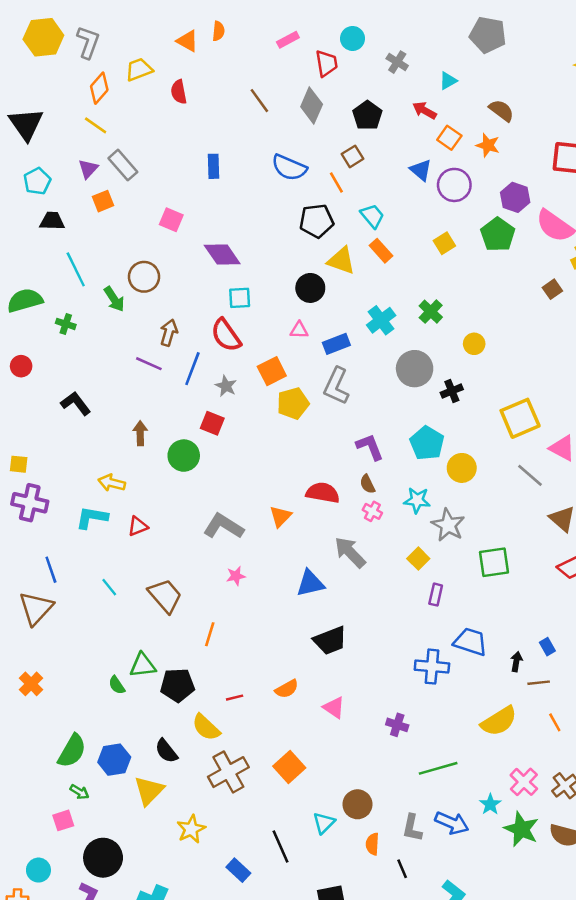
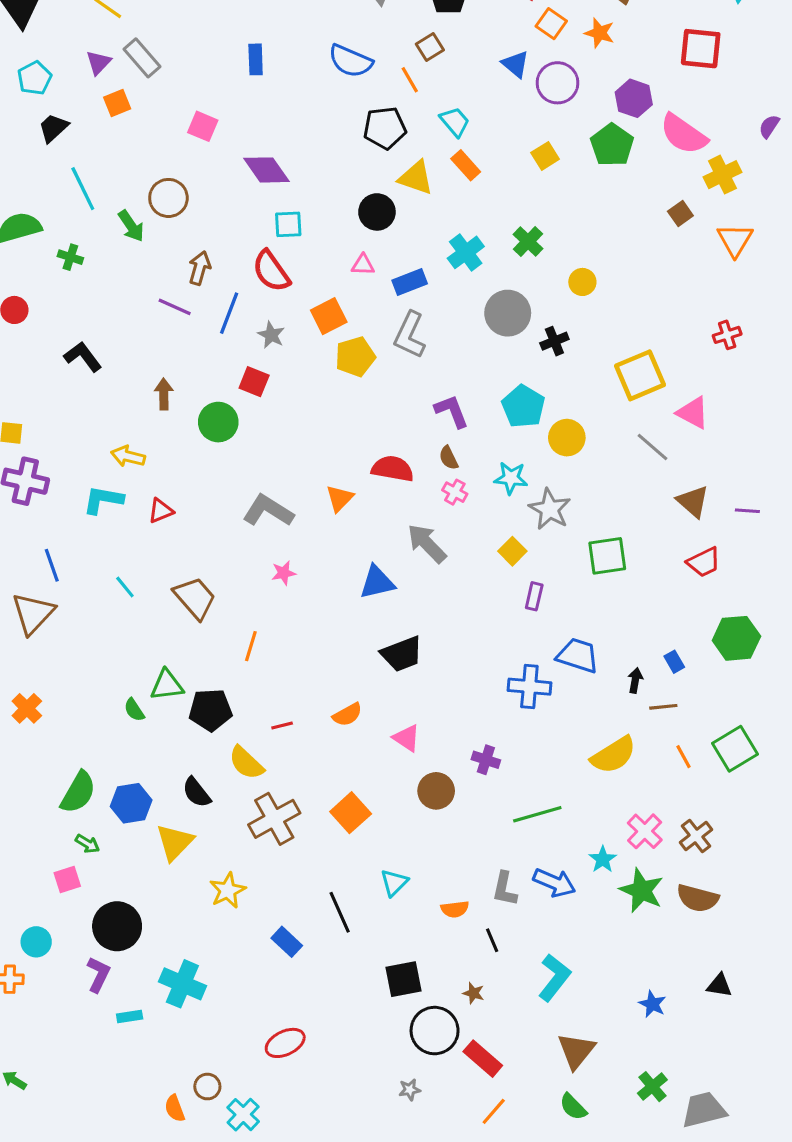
black trapezoid: (52, 221) -> (53, 128), turned -45
brown circle: (357, 804) -> (436, 791), moved
orange semicircle: (372, 844) -> (455, 909), turned -100

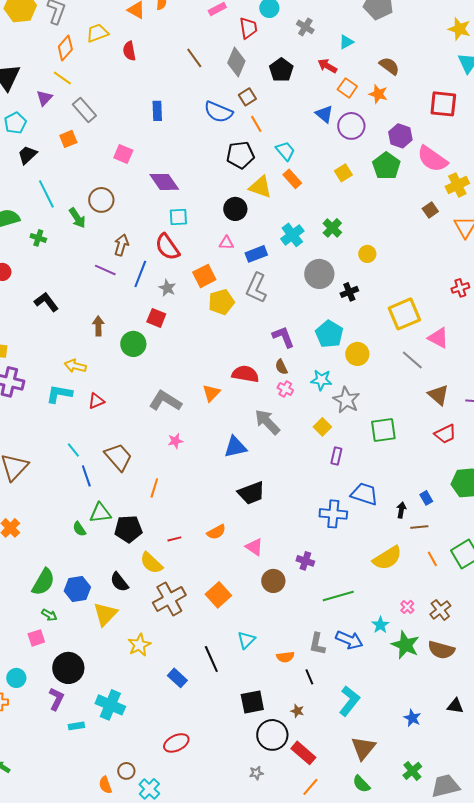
brown square: (430, 47) -> (247, 97), moved
purple triangle: (98, 63) -> (44, 98), moved
blue line: (52, 565) -> (86, 476), moved
pink cross: (645, 831) -> (407, 607), size x0.6

